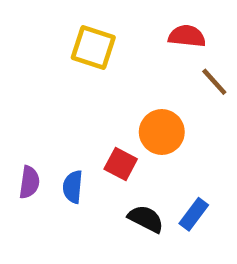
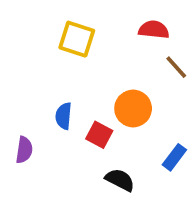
blue semicircle: (73, 187) -> (64, 116), moved
blue rectangle: (194, 214) -> (174, 157), moved

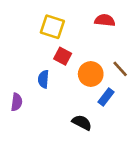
brown line: (176, 67) -> (120, 69), moved
red square: (99, 135) -> (63, 56), moved
blue rectangle: (174, 157) -> (106, 97), moved

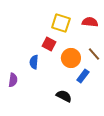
red semicircle: (105, 20) -> (90, 22), moved
yellow square: (52, 27) -> (61, 23), moved

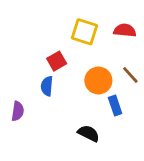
red square: (49, 44) -> (57, 61), moved, turned 32
blue rectangle: (83, 76) -> (115, 106), turned -56

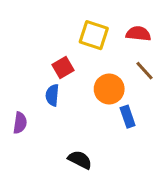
brown line: (130, 75) -> (144, 71), moved
black semicircle: (89, 133) -> (80, 160), moved

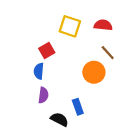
orange circle: (109, 89) -> (94, 72), moved
blue rectangle: (128, 117) -> (78, 107), moved
purple semicircle: (20, 123) -> (43, 95), moved

